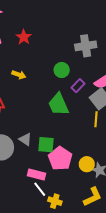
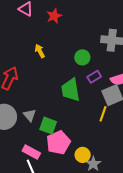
yellow arrow: (19, 75) -> (40, 51), turned -152

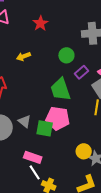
red star: (54, 16) -> (40, 23), moved
yellow arrow: (40, 51) -> (23, 56), turned -72
pink pentagon: (58, 143) -> (58, 118), moved, turned -30

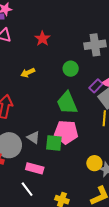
purple rectangle: (82, 72) -> (96, 86), moved
pink rectangle: (33, 157) -> (35, 168), moved
white line: (35, 172) -> (27, 189), moved

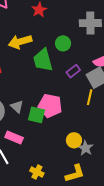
yellow arrow: (28, 73) -> (20, 42), size x1.6
purple rectangle: (96, 86) -> (73, 71), moved
green trapezoid: (67, 103) -> (43, 60), moved

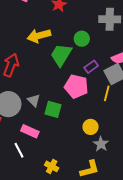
green trapezoid: (43, 60) -> (61, 55), turned 45
pink pentagon: (50, 106) -> (76, 86), moved
yellow circle: (74, 140) -> (91, 127), moved

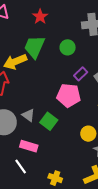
yellow arrow: (39, 36) -> (15, 62), moved
green trapezoid: (61, 55) -> (34, 47), moved
green square: (53, 109) -> (49, 121), turned 30

